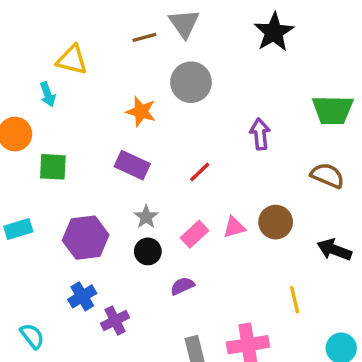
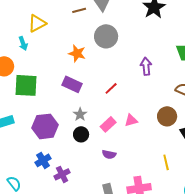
yellow triangle: (72, 60) -> (37, 23), turned -42
green square: (53, 167) -> (26, 85), size x1.4
brown circle: (276, 222) -> (167, 116), moved
purple semicircle: (182, 286) -> (109, 154), moved, turned -144

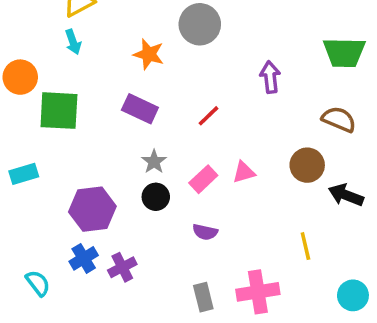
cyan arrow: (23, 43) -> (73, 42), moved
purple hexagon: (45, 126) -> (92, 209), moved
blue cross: (43, 160) -> (84, 258), moved

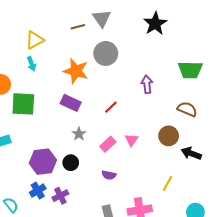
orange star: (149, 54) -> (76, 71), size x1.4
pink triangle: (244, 172) -> (131, 140), turned -40
black circle: (156, 197) -> (71, 163), moved
yellow line: (305, 246) -> (168, 183), turned 42

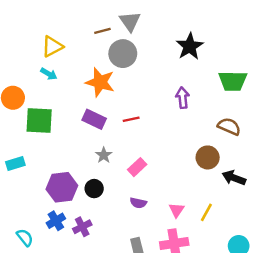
black star: (155, 24) -> (190, 46), moved
gray circle: (106, 53) -> (123, 54), moved
cyan arrow: (32, 64) -> (49, 74), turned -40
red line: (111, 107) -> (131, 119), moved, turned 32
pink triangle: (131, 140) -> (177, 210), moved

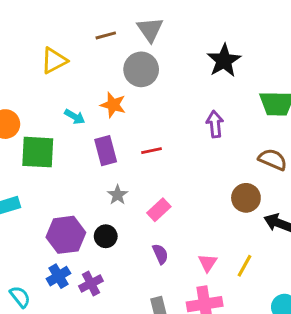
brown line: (102, 31) -> (106, 35), moved
cyan arrow: (49, 74) -> (75, 117), moved
orange star: (100, 82) -> (113, 105), size x0.7
purple rectangle: (94, 119) -> (106, 151), turned 50
purple semicircle: (138, 203) -> (160, 254), turned -126

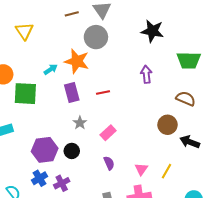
yellow triangle: (54, 61) -> (24, 31), moved, turned -36
black star: (224, 61) -> (152, 31), turned -30
orange star: (113, 105) -> (77, 61), size x1.4
cyan arrow: (75, 117) -> (51, 69), turned -64

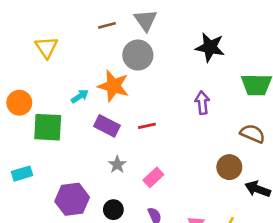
purple rectangle: (72, 93) -> (107, 126), turned -48
black circle: (72, 151) -> (113, 210), moved

